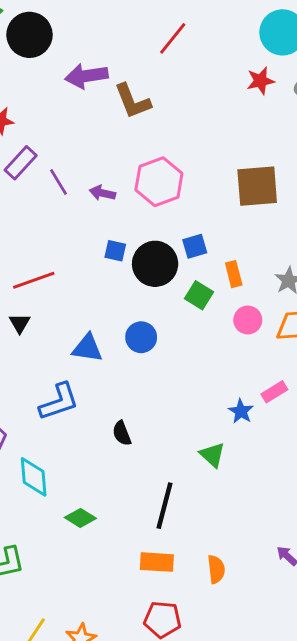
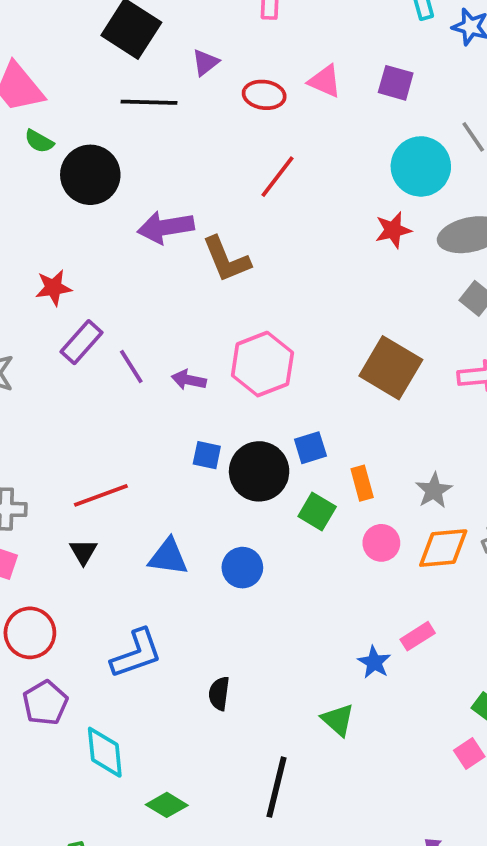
brown square: (257, 186) -> (391, 368), turned 36
blue triangle: (87, 348) -> (168, 557), moved
black semicircle: (122, 433) -> (219, 693), turned 30

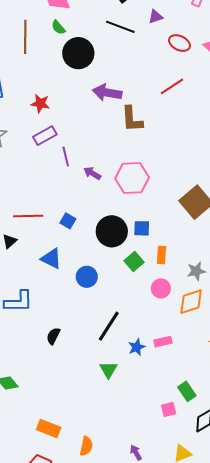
blue square: (207, 455) -> (68, 221), moved
orange diamond: (443, 548) -> (191, 302), turned -32
black line: (276, 787) -> (109, 326), moved

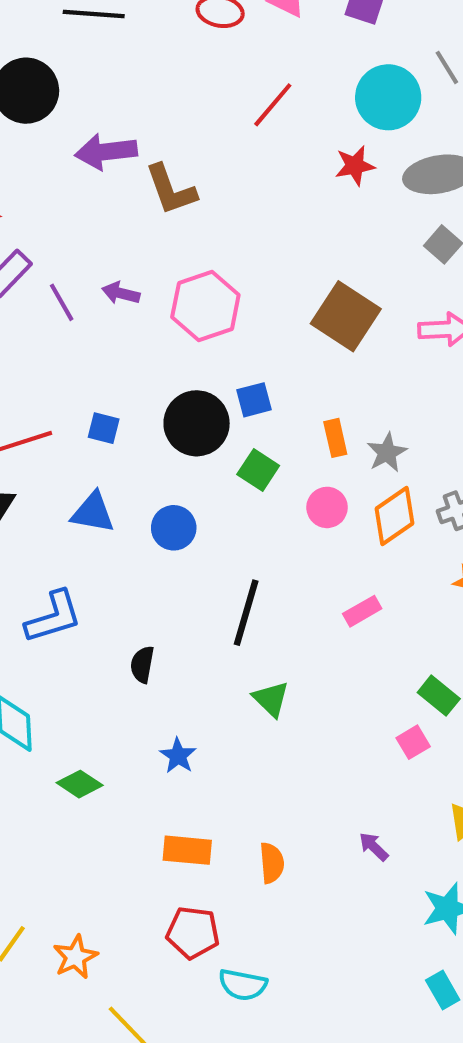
red line: (172, 86) -> (273, 105), moved
purple arrow: (92, 173) -> (121, 293), moved
orange rectangle: (161, 255) -> (335, 438), moved
blue star: (137, 347) -> (178, 756), moved

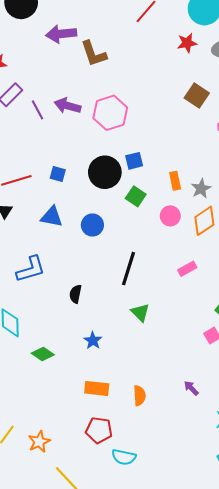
purple arrow: (121, 293) -> (68, 106), size x1.4
brown square: (346, 316) -> (197, 96), moved, size x0.7

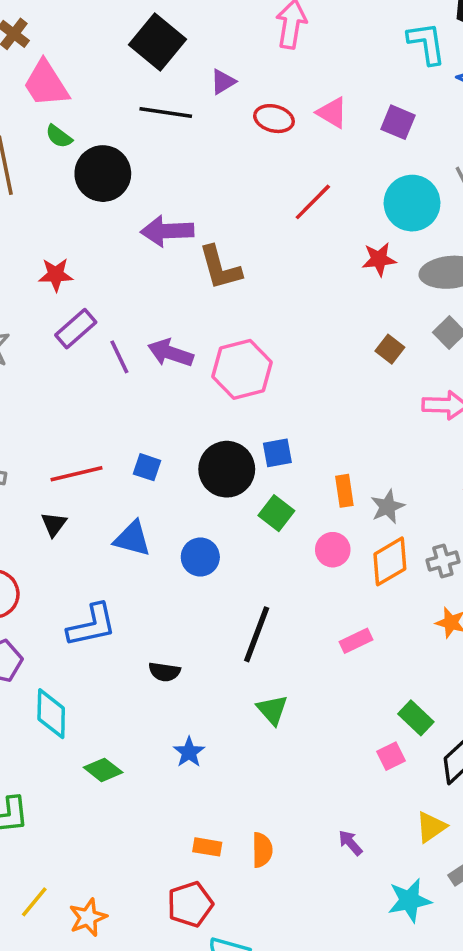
brown square: (197, 96) -> (390, 349), size x0.7
black semicircle: (75, 294) -> (164, 672), turned -96
orange rectangle: (97, 388) -> (207, 847), moved, size x0.7
red pentagon: (99, 430) -> (190, 904), turned -30

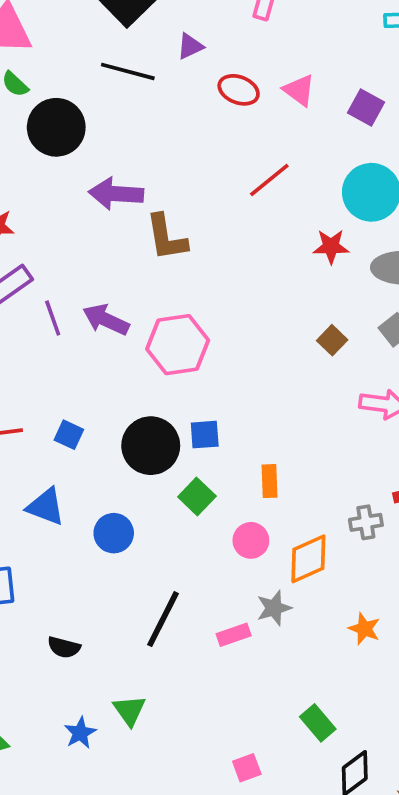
gray star: (388, 507) -> (274, 608), moved
gray cross: (443, 561) -> (366, 522), moved
pink rectangle: (356, 641) -> (234, 635), moved
green triangle: (272, 710) -> (129, 710), moved
pink square: (391, 756) -> (247, 768), moved

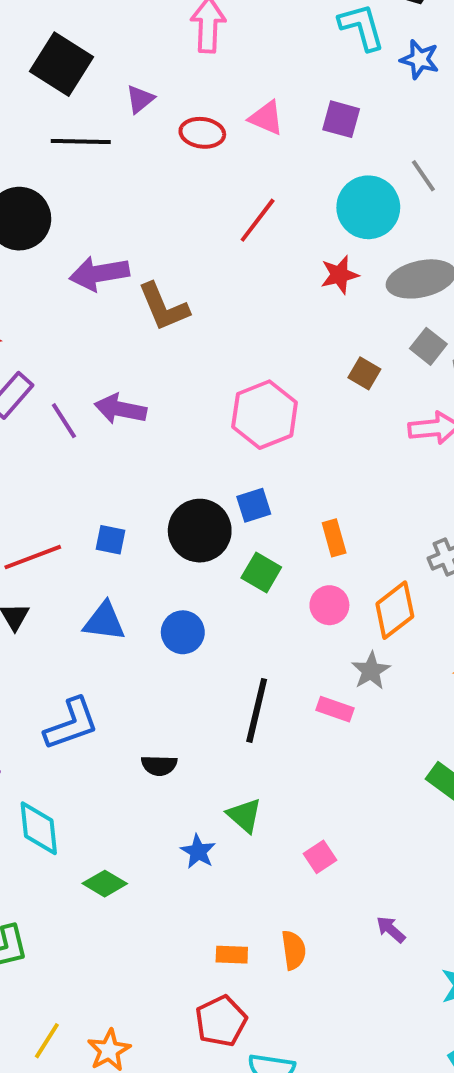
pink hexagon: (178, 345) -> (265, 415), moved
pink rectangle: (234, 635) -> (335, 709), turned 52
pink square: (247, 768) -> (320, 857), moved

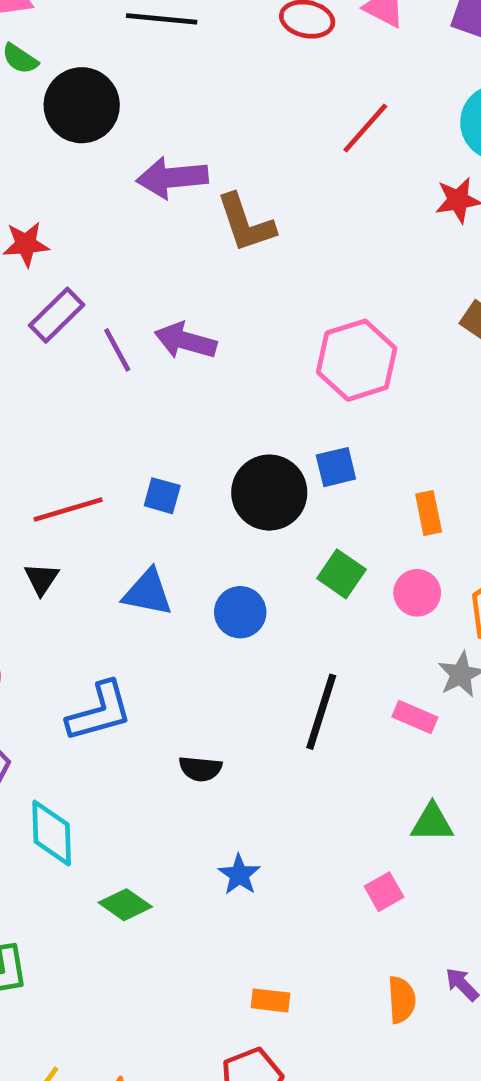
green square: (261, 572) -> (341, 574), moved
green triangle: (244, 815) -> (432, 823), moved, turned -45
orange semicircle: (294, 950) -> (402, 1000), moved

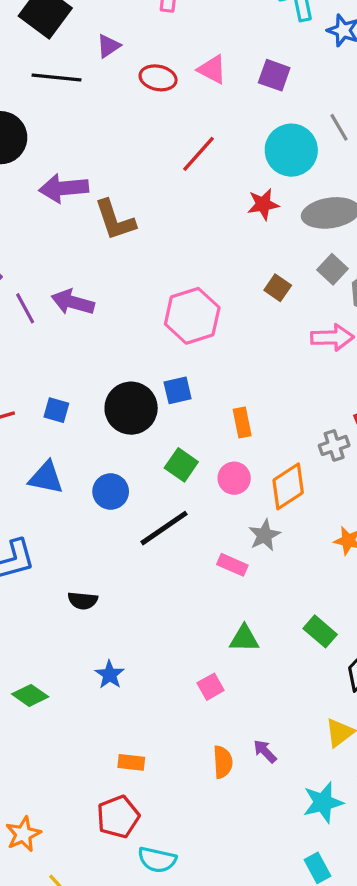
black line: (321, 712) -> (164, 528), moved, turned 38

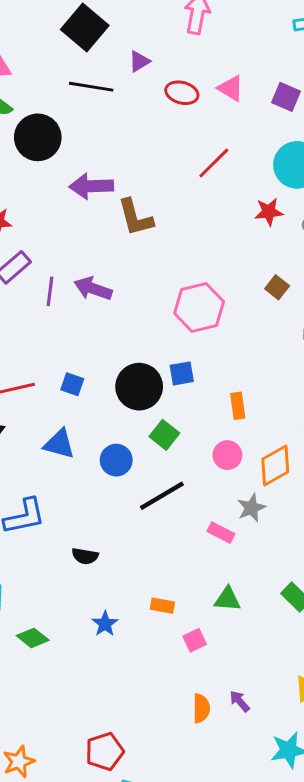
purple line: (25, 308) -> (50, 291), turned 32
green square: (181, 465) -> (164, 435), moved
orange rectangle: (131, 762) -> (162, 606), moved

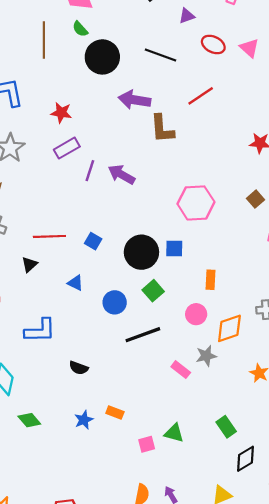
black line: (91, 87) -> (160, 55), moved
red line: (214, 163) -> (201, 96), moved
blue triangle: (59, 444) -> (75, 283), size x0.7
green triangle: (227, 599) -> (174, 433), moved
orange rectangle: (162, 606) -> (115, 413), moved

